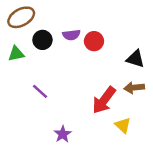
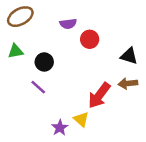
purple semicircle: (71, 35) -> (68, 24), moved
black circle: (42, 40) -> (44, 62), moved
yellow triangle: (123, 125) -> (81, 119), moved

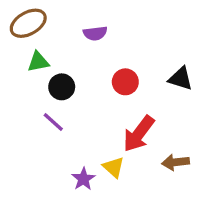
red circle: (90, 39) -> (125, 82), moved
green triangle: (16, 51) -> (38, 62), moved
brown arrow: (128, 83) -> (176, 162), moved

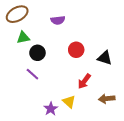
black triangle: (181, 78) -> (105, 58), moved
red arrow: (139, 134) -> (84, 81), size x0.7

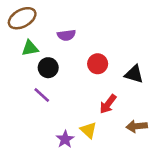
purple semicircle: (58, 20) -> (66, 35), moved

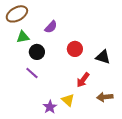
purple semicircle: (66, 35) -> (51, 27), turned -40

